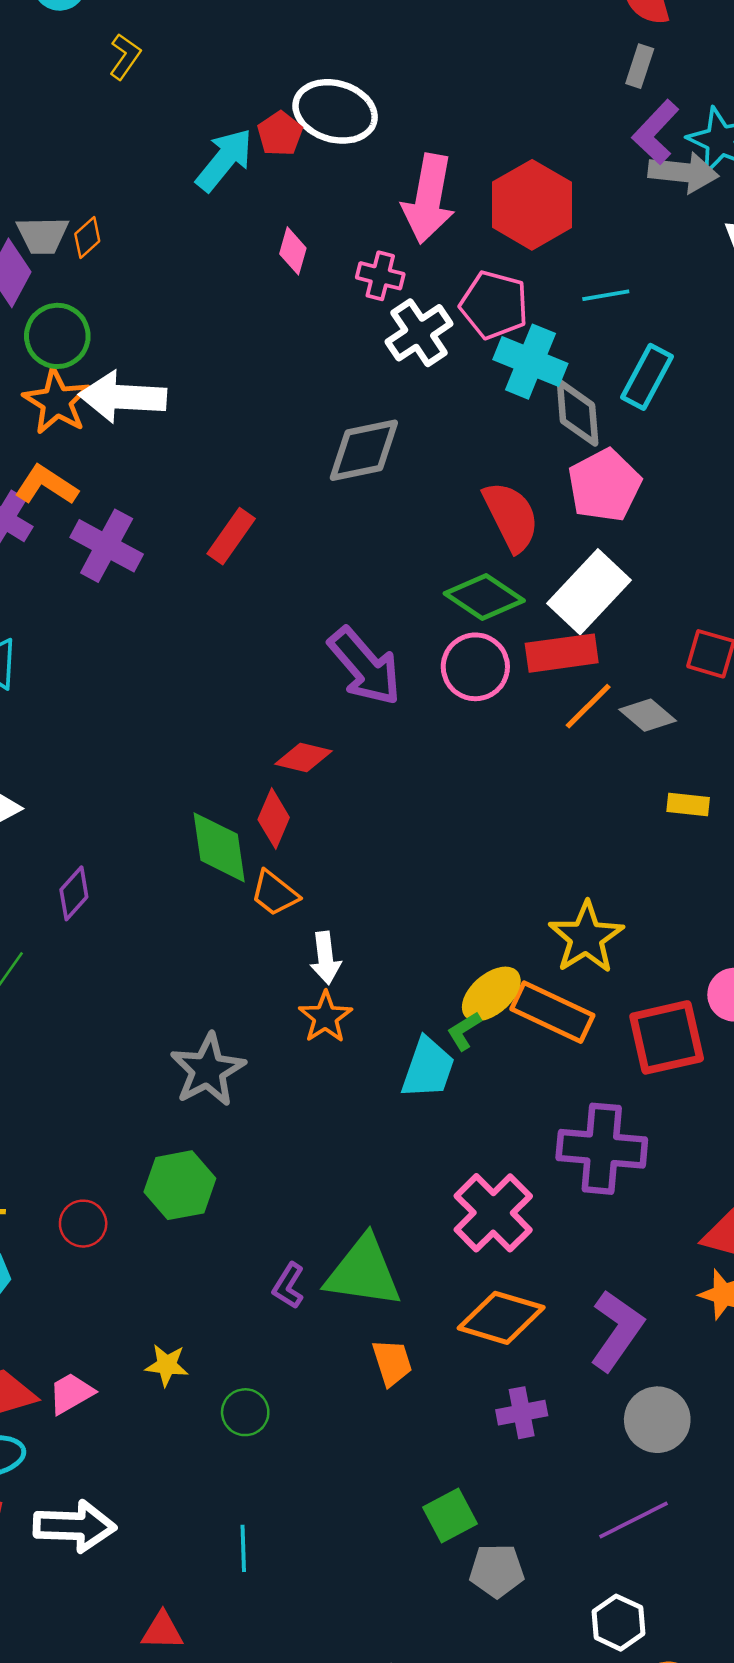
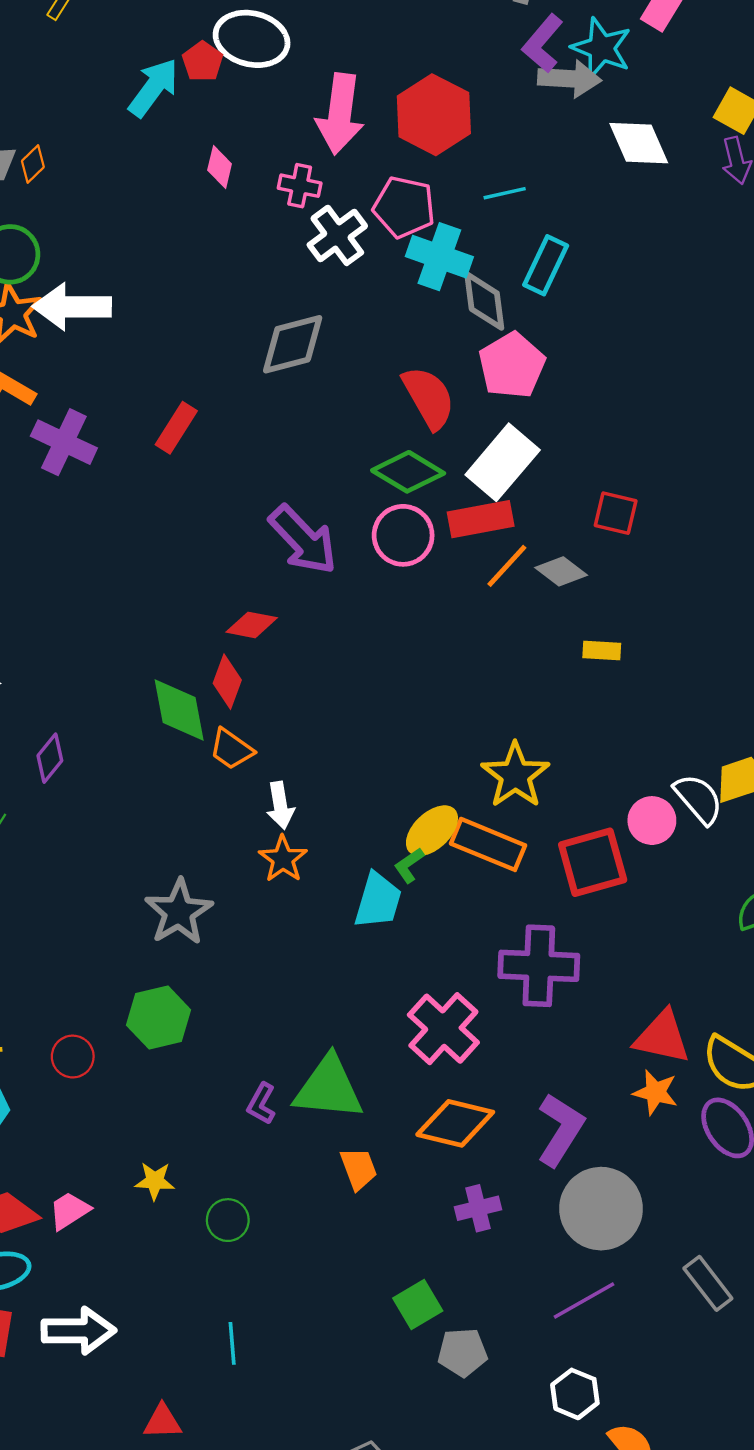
gray circle: (657, 1420) -> (601, 1209), size x1.4

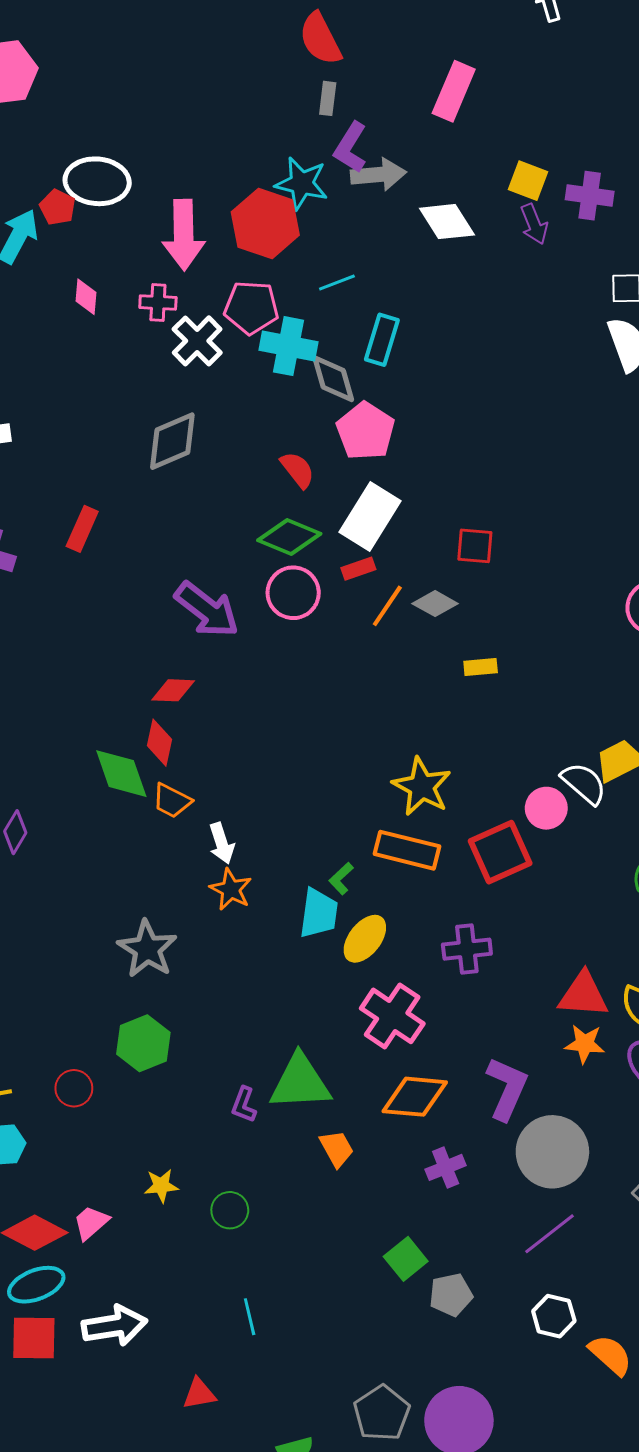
cyan star: (601, 48) -> (302, 183), moved
red semicircle: (429, 398) -> (298, 470), size x0.7
red rectangle: (481, 519) -> (358, 569), size x0.6
yellow ellipse: (432, 831) -> (365, 939), moved
purple cross: (539, 966) -> (467, 949), size x0.7

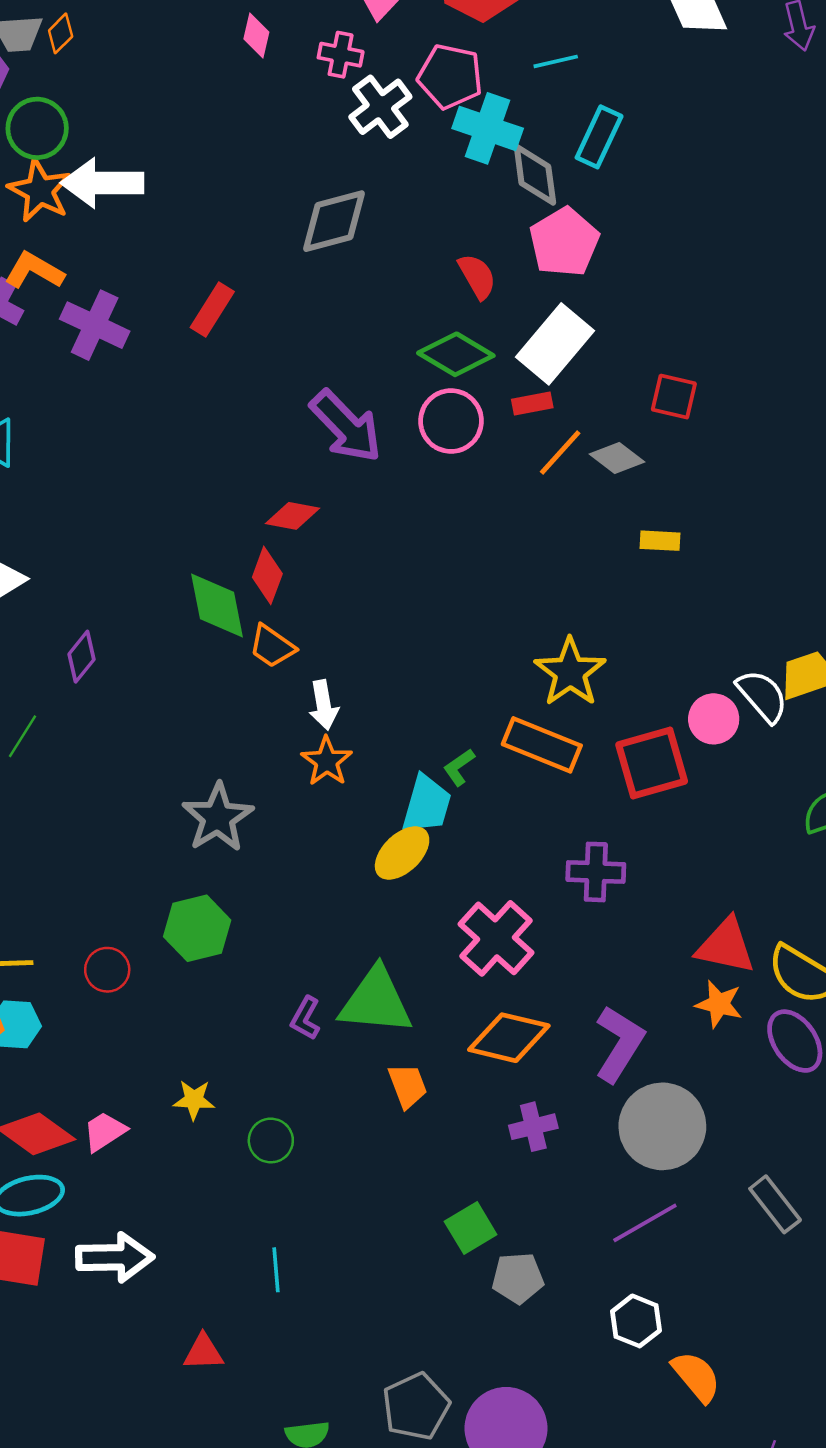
yellow ellipse: (365, 939) -> (402, 853), moved

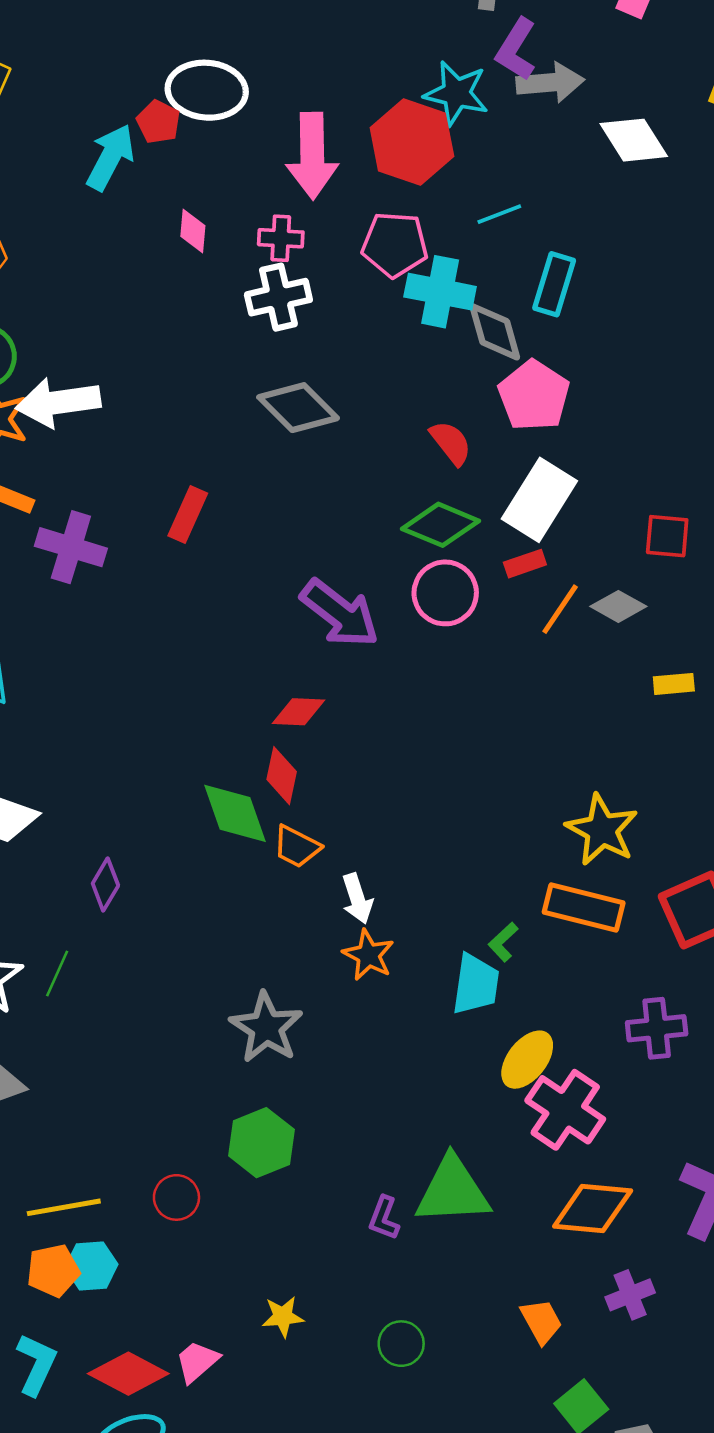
white cross: (380, 107) -> (278, 297), moved, turned 32
gray diamond: (334, 221) -> (298, 408), turned 68
yellow ellipse: (402, 853) -> (527, 1060), moved
orange trapezoid: (408, 1086) -> (541, 1321), moved
green circle: (271, 1140) -> (401, 1344), moved

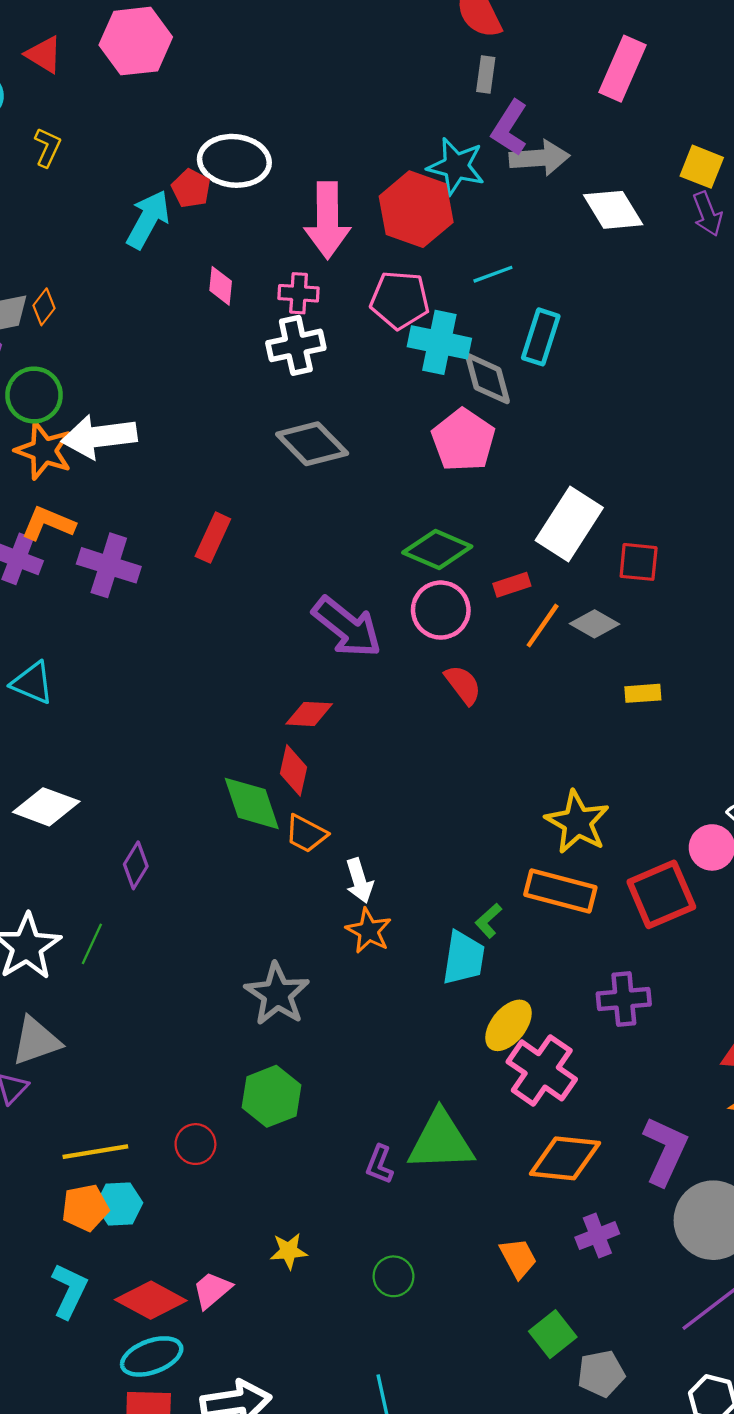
pink pentagon: (534, 396) -> (463, 440), moved
red semicircle: (451, 443) -> (463, 685), moved
white rectangle: (539, 500) -> (569, 524), moved

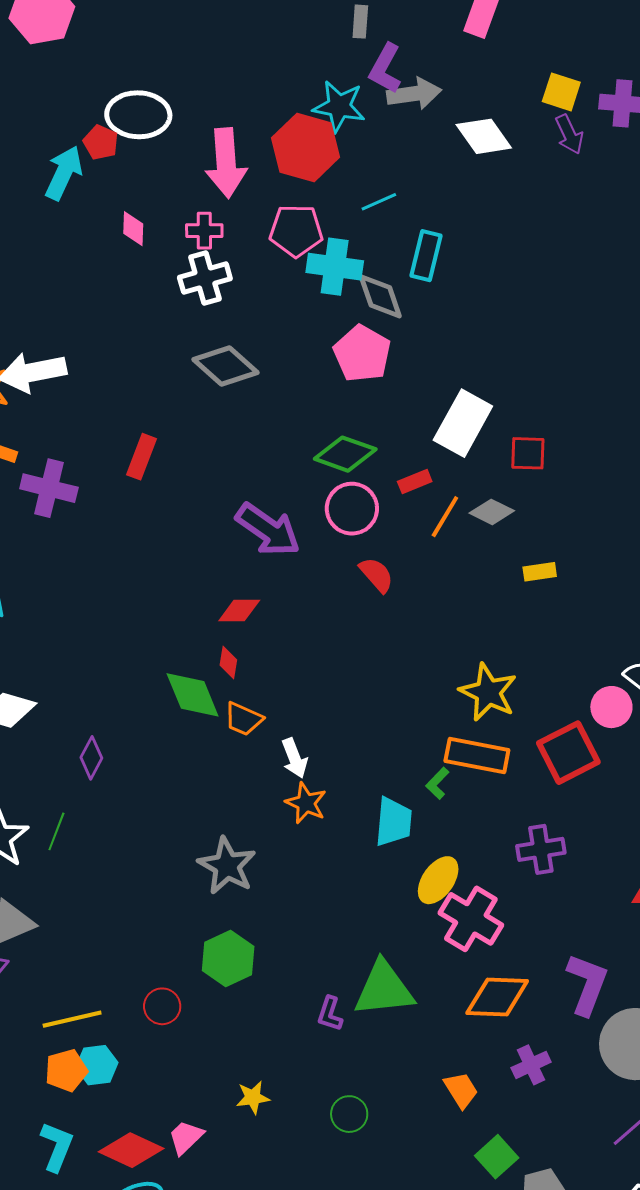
red diamond: (293, 770) -> (228, 663), size x0.7
green L-shape: (488, 921) -> (437, 783), moved

